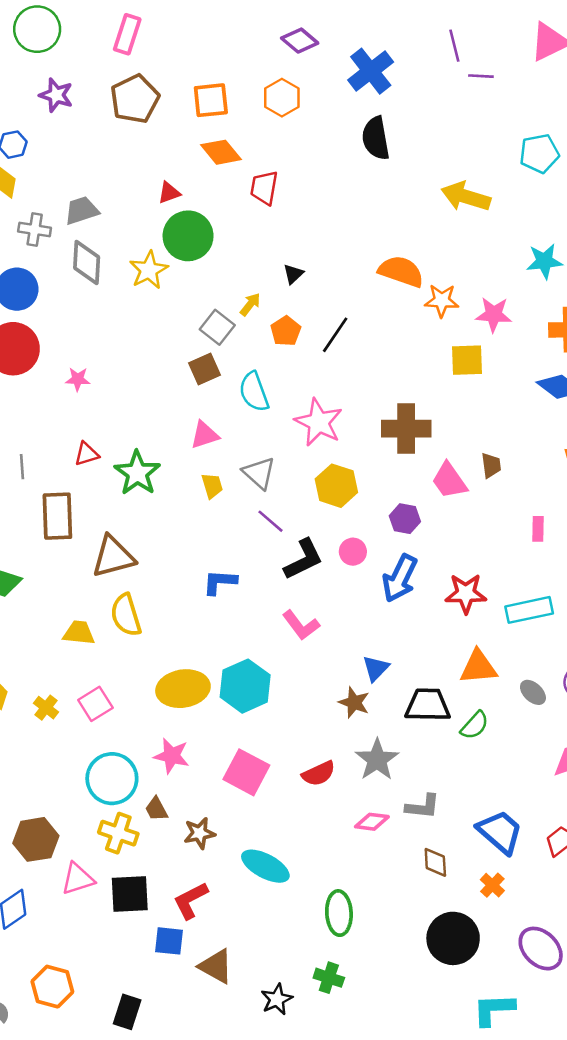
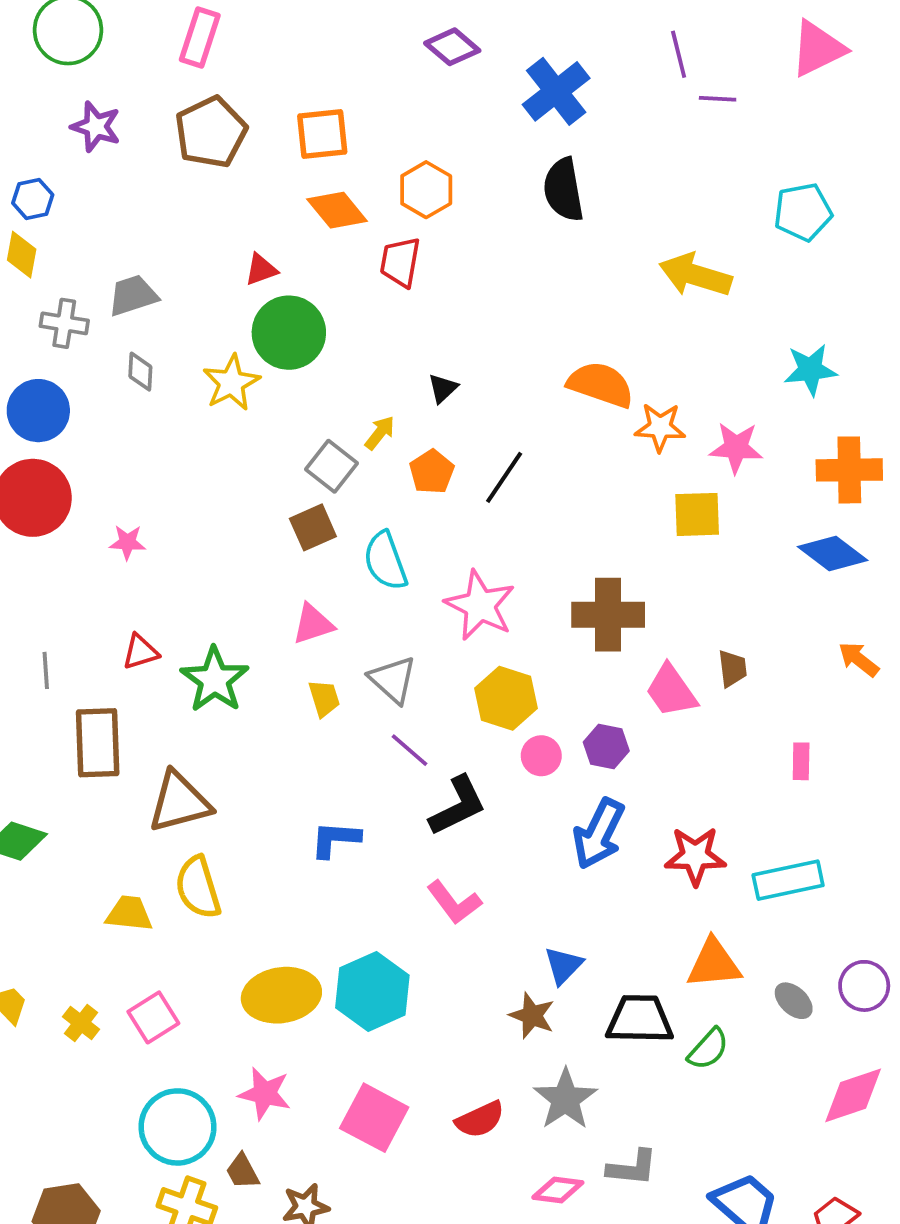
orange hexagon: (282, 98) -> (426, 190), moved
gray diamond: (87, 262) -> (140, 372), size x0.6
pink circle: (353, 552) -> (541, 756), moved

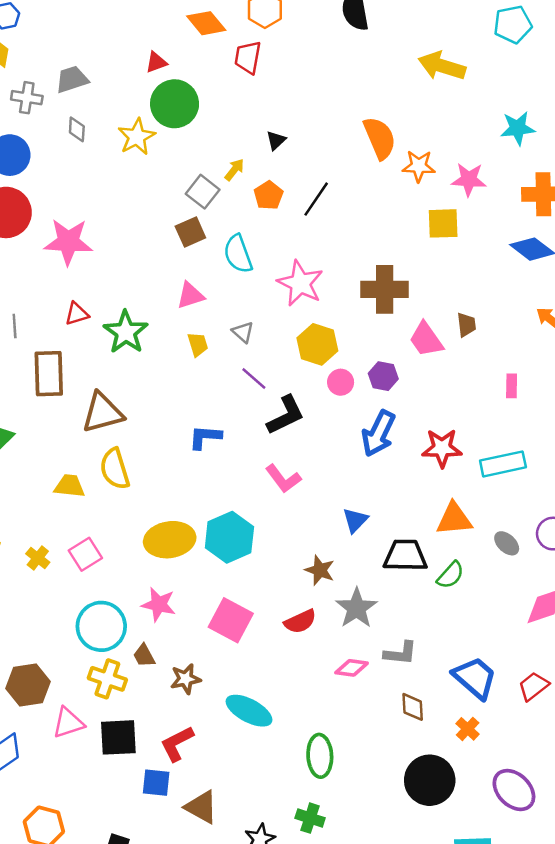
orange semicircle: (601, 385) -> (380, 138), turned 48
pink star: (127, 542) -> (68, 242), size x2.0
gray triangle: (393, 680) -> (243, 332), size x0.7
brown star: (532, 1016) -> (320, 570), moved

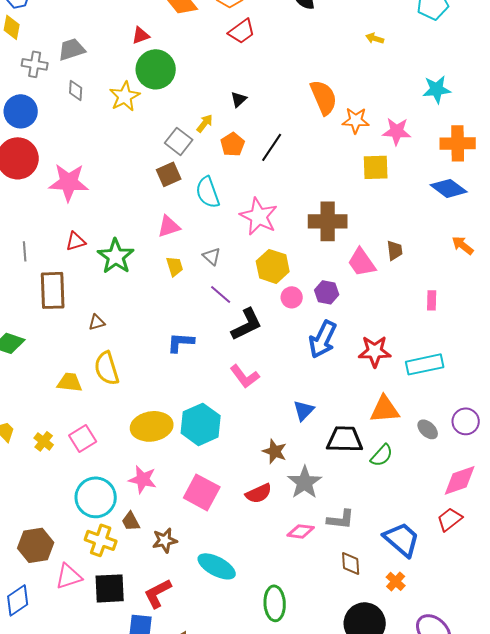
red trapezoid: (248, 57) -> (242, 31), moved, turned -136
yellow arrow: (442, 66) -> (375, 38), size x0.5
brown triangle: (102, 413) -> (97, 322), size x0.5
red trapezoid: (533, 686) -> (450, 519), moved

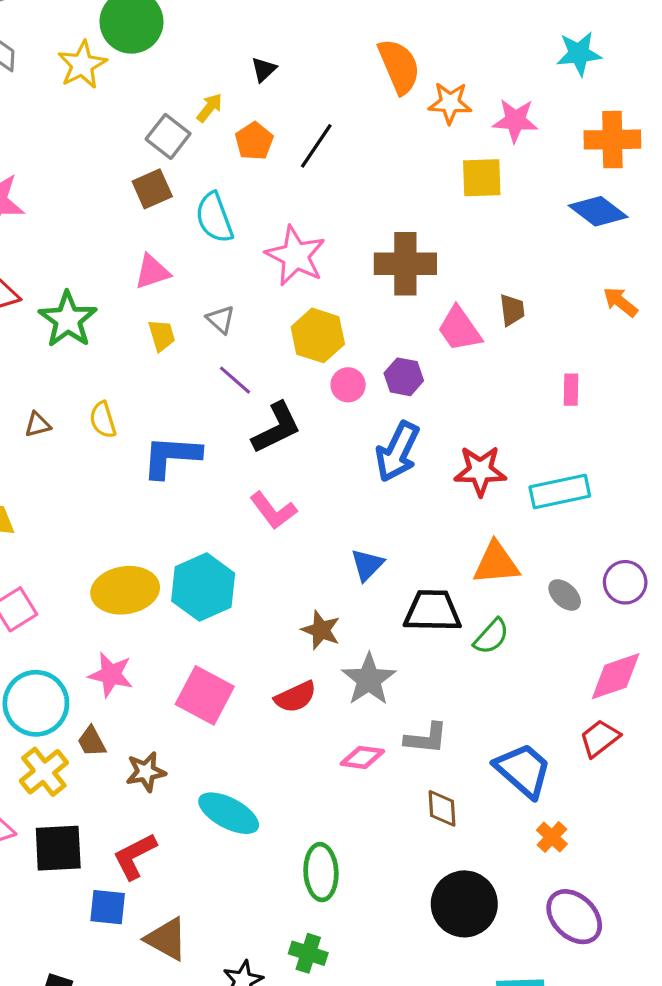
blue L-shape: (181, 342) -> (171, 456), size x1.4
yellow semicircle: (107, 368) -> (103, 420), moved, size x0.7
yellow cross: (101, 540) -> (44, 772), turned 32
orange cross: (396, 581) -> (552, 837), moved

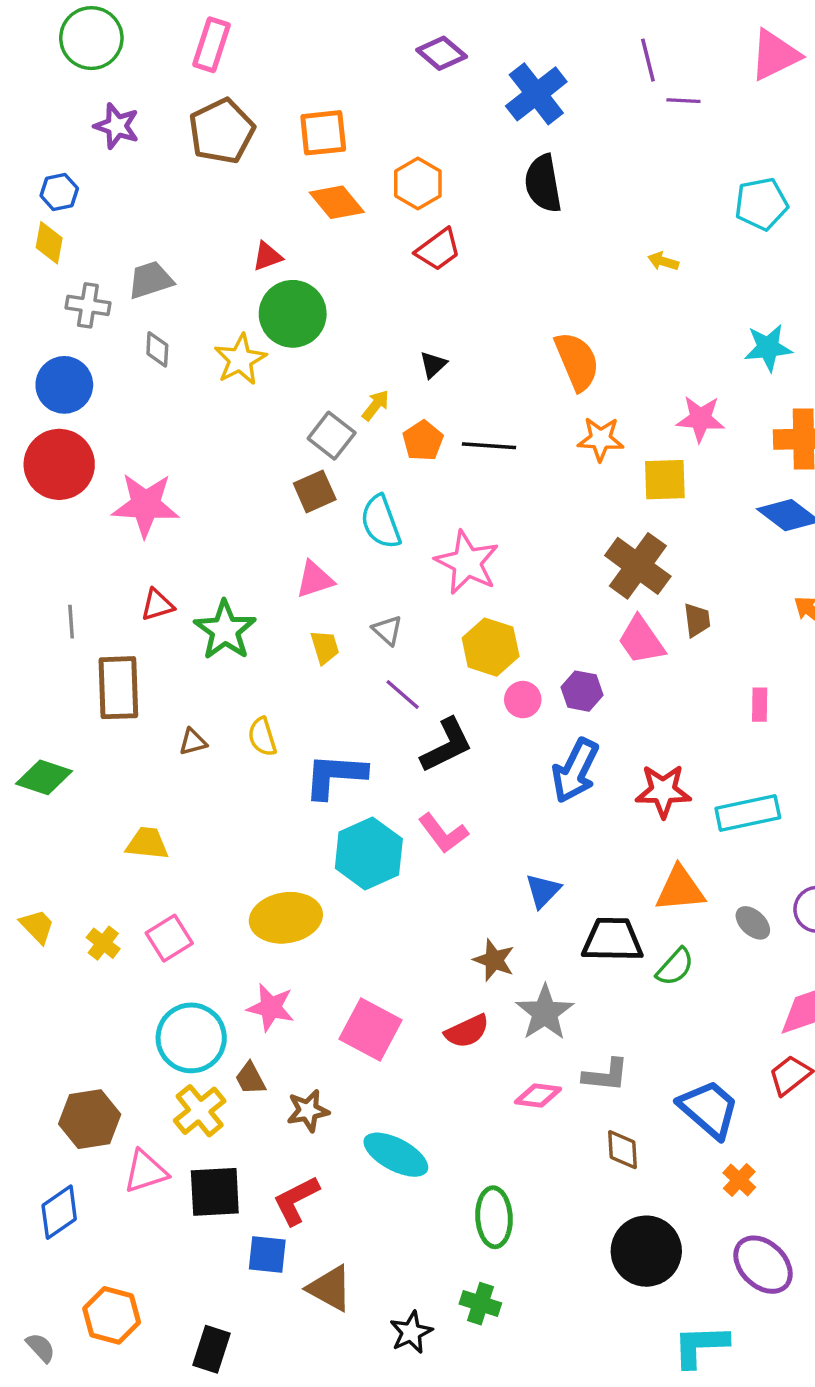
orange star: (450, 103) -> (601, 439), moved
black line: (316, 146) -> (489, 446), turned 60
brown cross: (405, 264) -> (638, 566), moved, turned 36
cyan hexagon: (203, 587) -> (369, 854), moved

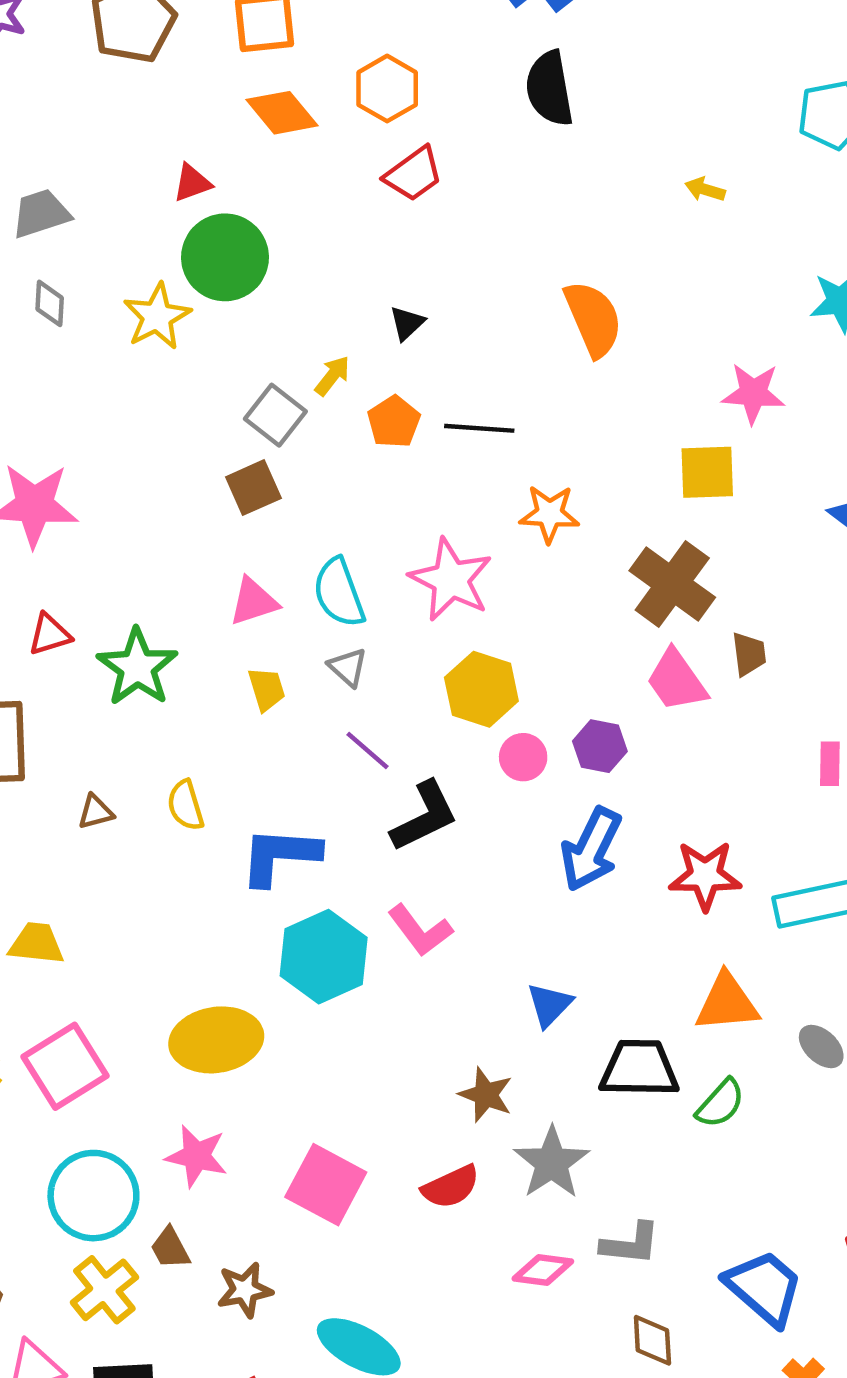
orange star: (601, 439) -> (549, 514), moved
cyan semicircle: (381, 522) -> (339, 593), moved
pink square: (169, 938) -> (65, 1066), size x1.4

